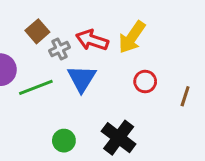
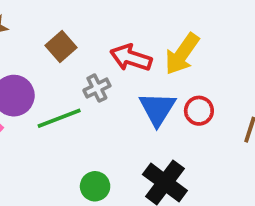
gray cross: (59, 49) -> (97, 88), moved
blue triangle: (82, 79) -> (157, 109), moved

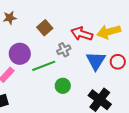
yellow arrow: (182, 54) -> (109, 32), turned 40
green circle: (95, 186) -> (63, 86), moved

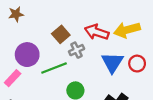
brown square: (45, 28) -> (61, 34), moved

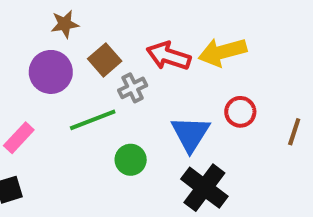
brown star: (16, 14) -> (65, 24), moved
purple circle: (27, 55) -> (51, 72), moved
blue triangle: (112, 62) -> (190, 134), moved

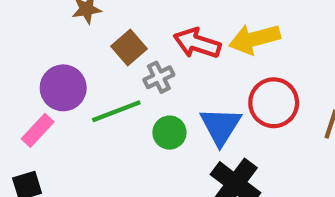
purple circle: (51, 72) -> (63, 88), moved
red circle: (240, 112) -> (274, 103), size x1.5
green circle: (131, 160) -> (169, 133), moved

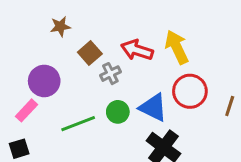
yellow arrow: (255, 39) -> (177, 47), turned 80
green line: (116, 111) -> (78, 124), moved
blue triangle: (221, 126) -> (153, 107), turned -36

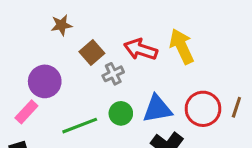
red circle: (190, 91) -> (203, 109), moved
blue triangle: (153, 107) -> (157, 109), turned -36

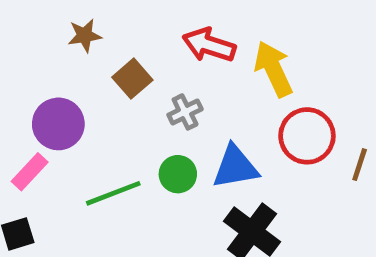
red arrow: (141, 49) -> (209, 45), moved
gray cross: (113, 74) -> (185, 112), moved
red circle: (203, 109) -> (307, 136), moved

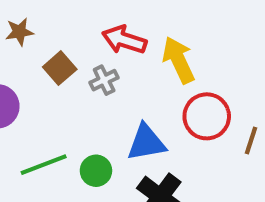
gray cross: (185, 112) -> (104, 80), moved
green circle: (178, 174) -> (96, 171), moved

